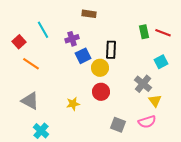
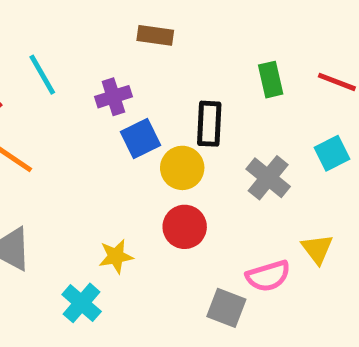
green rectangle: (144, 32) -> (271, 80), moved
gray cross: (143, 84) -> (268, 178), moved
pink semicircle: (147, 122) -> (268, 276), moved
cyan cross: (41, 131) -> (82, 303), moved

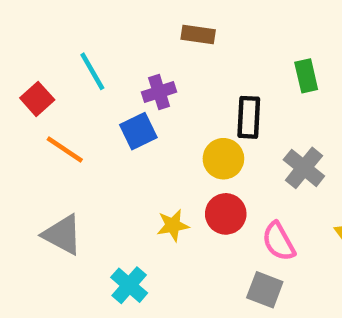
blue square: (140, 138) -> (138, 131), moved
yellow star: (116, 256) -> (173, 225), moved
pink semicircle: (268, 276) -> (279, 241), moved, turned 78

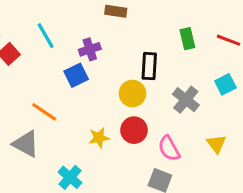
orange line: (65, 150) -> (44, 112), moved

